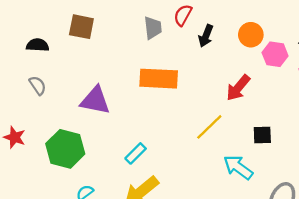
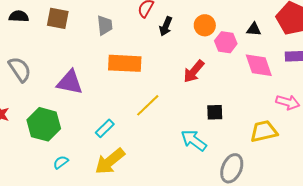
gray trapezoid: (153, 28) -> (105, 25), moved
black semicircle: (38, 45) -> (19, 16), moved
gray semicircle: (38, 85) -> (20, 69), size x1.5
yellow line: (209, 127) -> (148, 105), moved

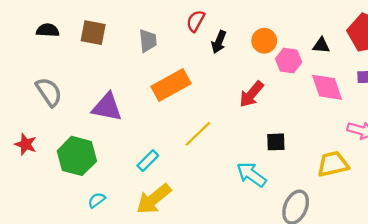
orange rectangle: (125, 63) -> (171, 85), turned -32

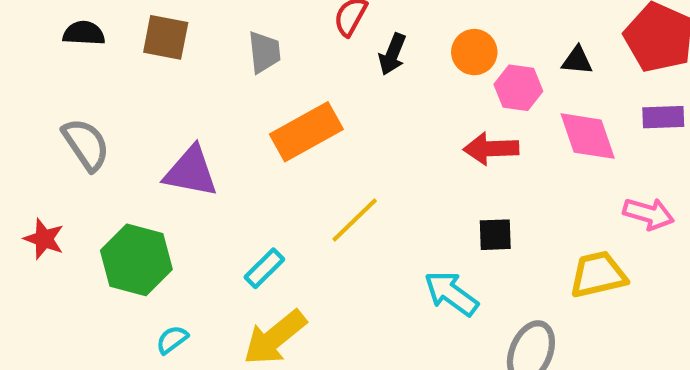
red arrow: (251, 94) -> (491, 149), moved, turned 48

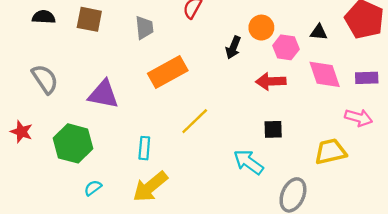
black arrow: (392, 54) -> (233, 47), moved
purple rectangle: (663, 117) -> (367, 78), moved
cyan rectangle: (264, 268) -> (144, 148), turned -40

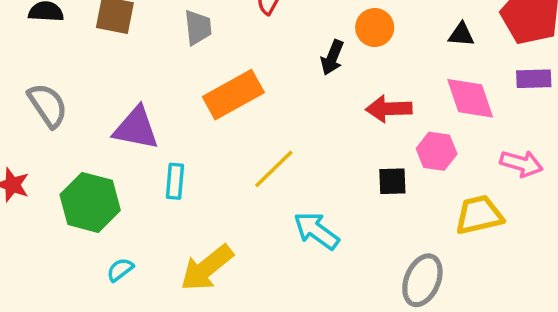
pink hexagon: (286, 47) -> (437, 151), moved
purple rectangle: (367, 78) -> (534, 79), moved
cyan rectangle: (144, 148) -> (175, 181), moved
cyan arrow: (249, 162) -> (316, 231), moved

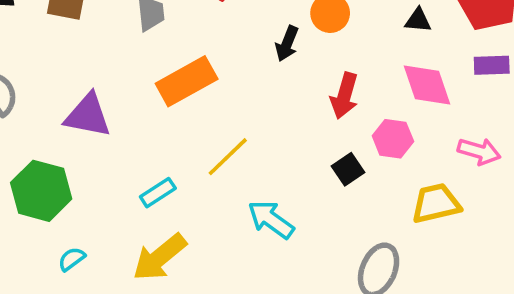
red arrow: (389, 109) -> (344, 96), turned -72
cyan rectangle: (175, 181) -> (158, 193), moved, turned 52
black square: (392, 181) -> (348, 169), turned -32

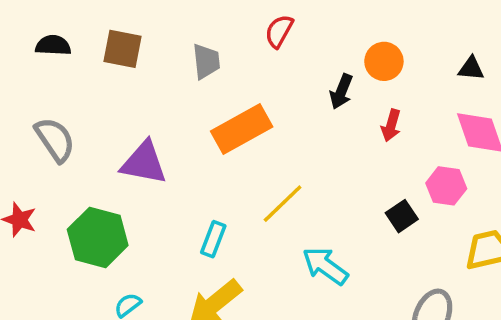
red arrow: (344, 96) -> (391, 125), moved, size x0.7
cyan rectangle: (158, 193) -> (213, 239), turned -36

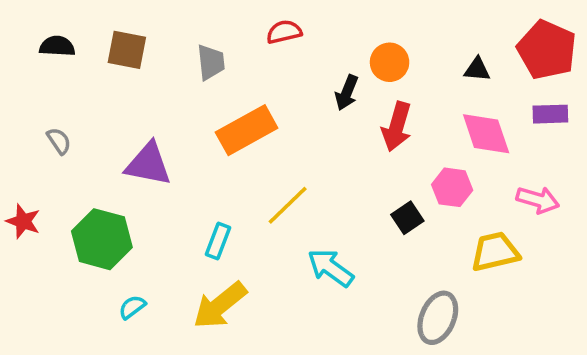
red semicircle: (279, 31) -> (284, 32), turned 48
red arrow: (391, 125) -> (397, 127), size x1.5
gray semicircle: (55, 140) -> (59, 141), size x0.6

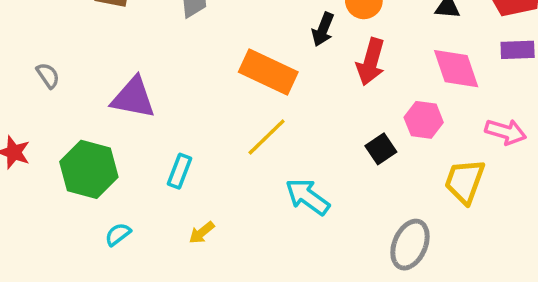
orange rectangle: (247, 130) -> (268, 72), moved, turned 54
cyan rectangle: (218, 241) -> (179, 171), moved
yellow trapezoid: (495, 252) -> (465, 181), turned -57
yellow arrow: (220, 305) -> (202, 233), size x0.5

